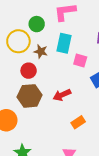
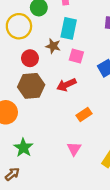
brown star: (41, 51) -> (53, 46), moved
pink square: (80, 60) -> (76, 56), moved

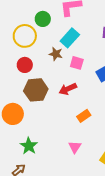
cyan rectangle: (69, 28) -> (70, 38), turned 30
red circle: (30, 58) -> (25, 65), moved

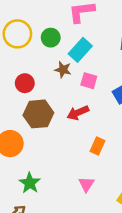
green circle: (43, 19) -> (51, 38), moved
yellow circle: (25, 36) -> (17, 34), moved
orange rectangle: (84, 116) -> (97, 146), turned -32

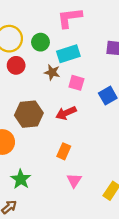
cyan rectangle: (80, 50) -> (68, 54), turned 30
red circle: (25, 83) -> (16, 65), moved
orange rectangle: (97, 146) -> (64, 151), moved

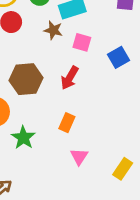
red arrow: (66, 113) -> (70, 78), turned -36
green star: (21, 179) -> (23, 138), moved

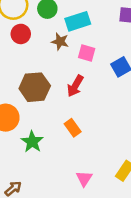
orange rectangle: (67, 123) -> (73, 128), turned -60
pink triangle: (79, 157) -> (84, 178), moved

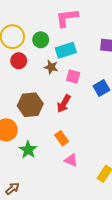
pink triangle: (84, 178) -> (71, 160), moved, turned -40

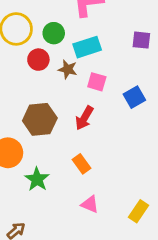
red circle: (19, 61) -> (38, 60), moved
pink triangle: (71, 160) -> (90, 204), moved

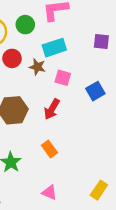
green circle: (54, 33) -> (25, 25), moved
pink triangle: (90, 204) -> (49, 192), moved

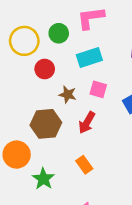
brown star: (37, 67) -> (68, 95), moved

